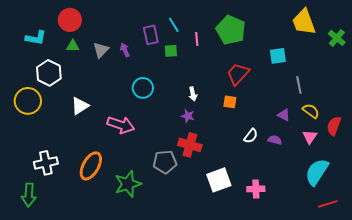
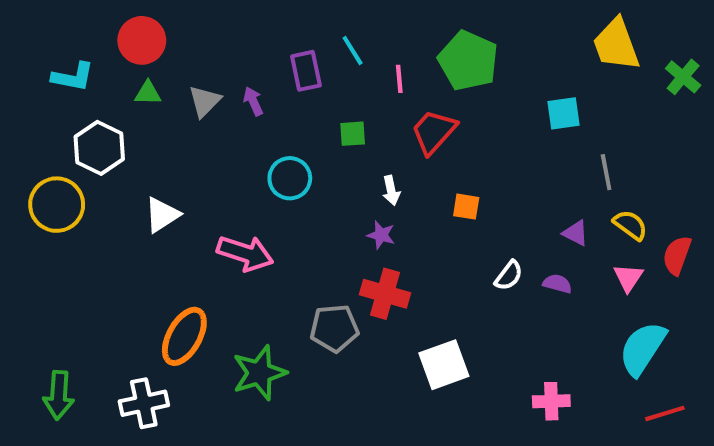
green square: (171, 51) -> (353, 134), moved
red trapezoid: (238, 74) -> (434, 132), moved
white cross: (46, 163) -> (144, 403), moved
pink cross: (256, 189) -> (551, 401), moved

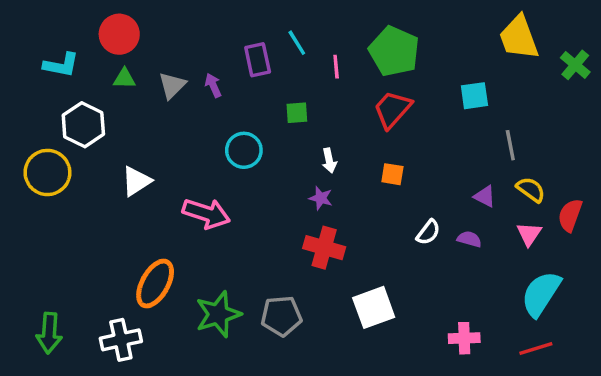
red trapezoid: (434, 132) -> (392, 109), moved
gray pentagon: (334, 328) -> (281, 316), moved
red line: (665, 413) -> (536, 348), moved

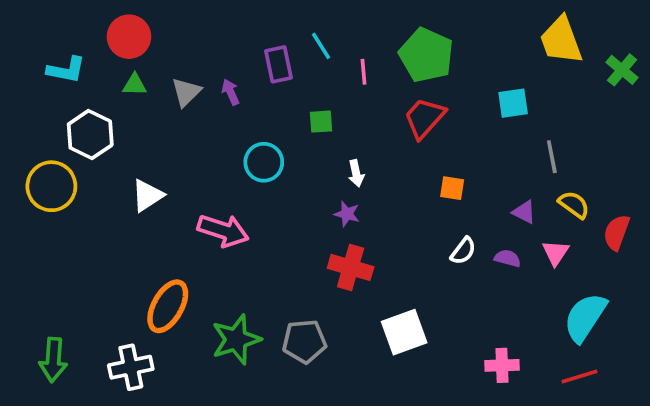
orange square: (392, 174) -> (452, 188), moved
pink triangle: (529, 234) -> (556, 253), moved

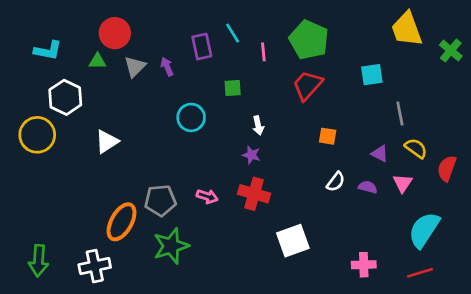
red circle: (129, 37) -> (115, 33), moved
pink arrow: (223, 231) -> (207, 196), moved, size x0.6
gray pentagon: (304, 341) -> (160, 200), moved

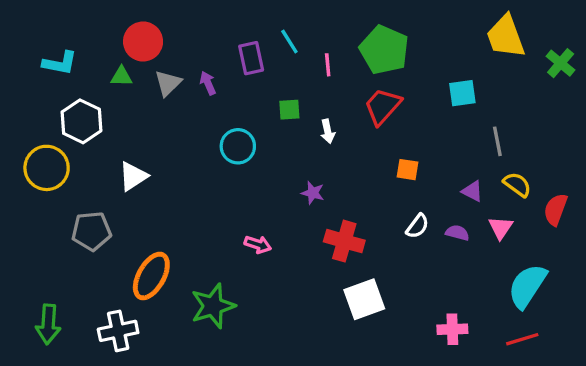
white arrow: (258, 125) -> (328, 131), moved
red cross: (254, 194) -> (344, 241), moved
gray pentagon: (160, 200) -> (91, 231), moved

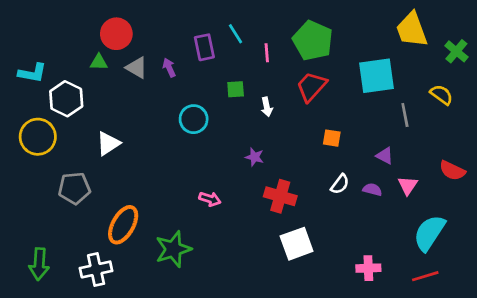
cyan L-shape: (60, 63) -> (32, 73), moved
gray triangle: (168, 83) -> (137, 68), turned -45
cyan square: (462, 93) -> (376, 76), size x1.6
yellow semicircle: (517, 185) -> (442, 95), moved
red semicircle: (556, 209) -> (452, 171), turned -85

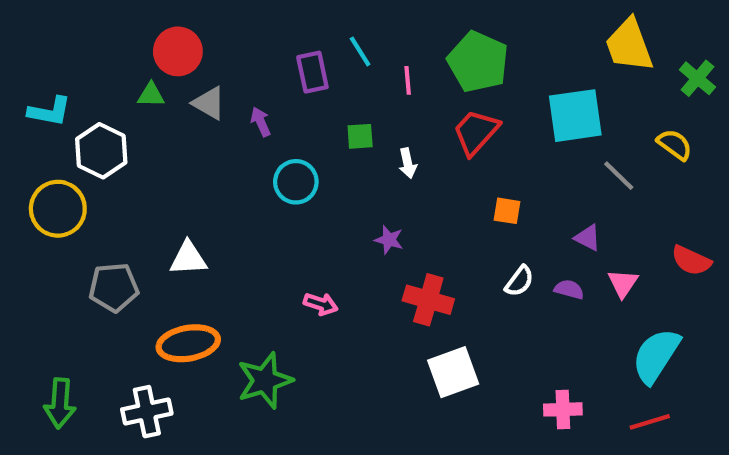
purple arrow: (169, 68) -> (261, 122), moved
gray line: (405, 115) -> (619, 176), turned -35
white triangle: (108, 143) -> (188, 258), moved, turned 30
orange ellipse: (123, 225) -> (188, 343), turned 51

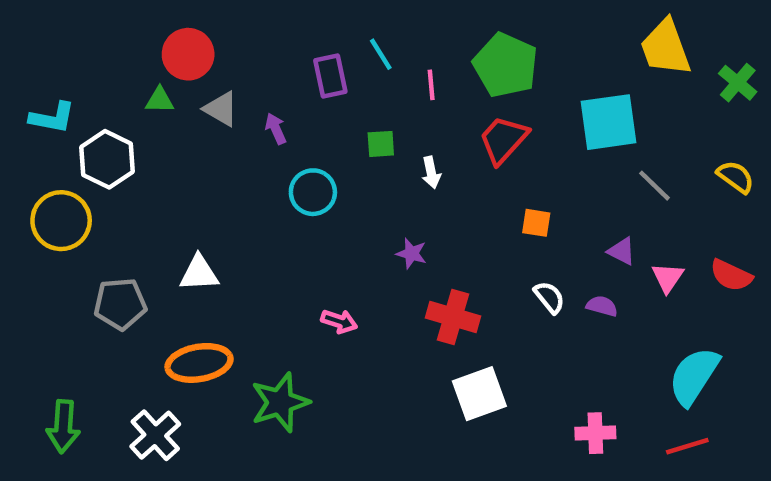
yellow semicircle: (675, 145) -> (736, 177), moved
white semicircle: (519, 281) -> (549, 297), turned -76
pink triangle: (623, 283) -> (668, 278), moved
white cross: (147, 412) -> (155, 435), turned -30

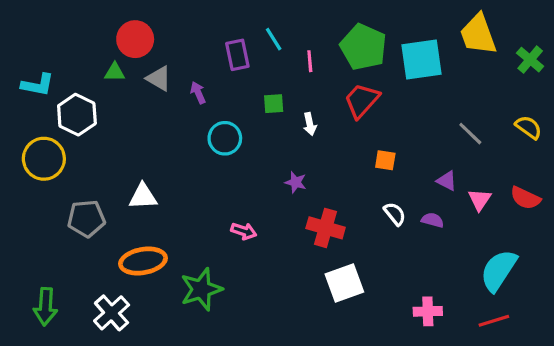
cyan square: (608, 122) -> (422, 60), moved

